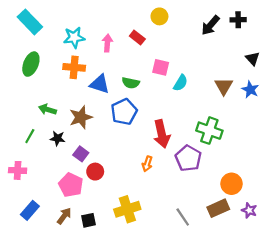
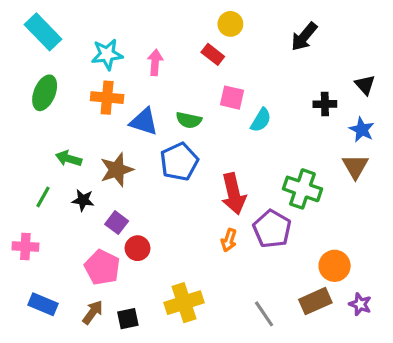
black cross: (238, 20) -> (325, 104), moved
red rectangle: (137, 37) -> (213, 54), moved
brown triangle: (224, 86) -> (355, 166), moved
orange arrow: (147, 164) -> (229, 240), moved
blue rectangle: (30, 210) -> (43, 304), turned 72

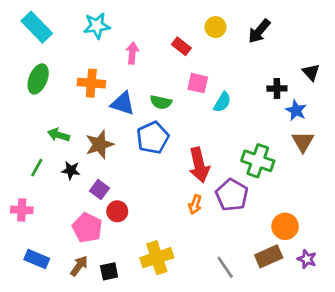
yellow circle: (230, 24) -> (215, 27), moved
cyan star: (107, 54) -> (97, 26), moved
blue star: (362, 130) -> (296, 110), moved

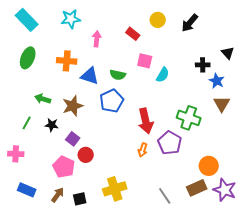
purple star: (307, 259) -> (225, 190), size x1.6

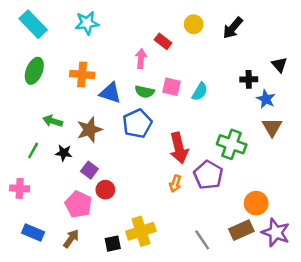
pink arrow: (97, 39) -> (141, 59), moved
pink square: (145, 61) -> (172, 87), moved
black square: (80, 199) -> (113, 244), moved

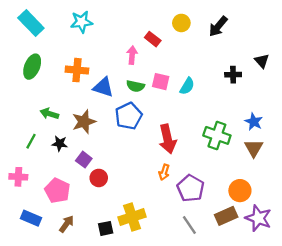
blue star: (266, 99) -> (254, 122), moved
brown triangle: (272, 127) -> (254, 148), moved
purple pentagon: (208, 175) -> (191, 188), moved
pink pentagon: (78, 204) -> (57, 191), moved

